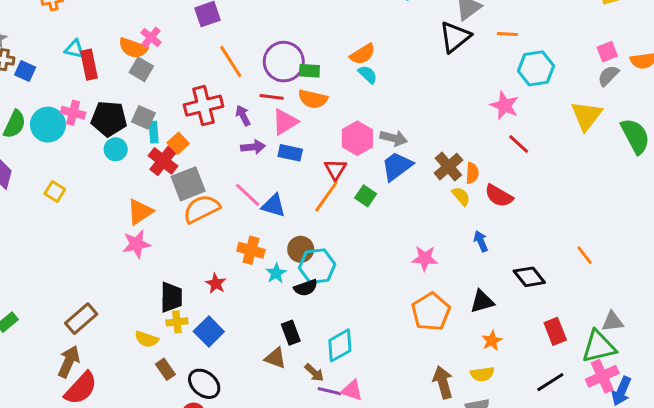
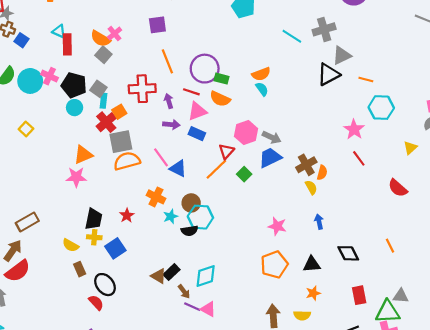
yellow triangle: (586, 116) -> (410, 148), size x0.6
red semicircle: (499, 196) -> (398, 188), moved
black rectangle: (291, 333) -> (172, 272), moved, turned 56

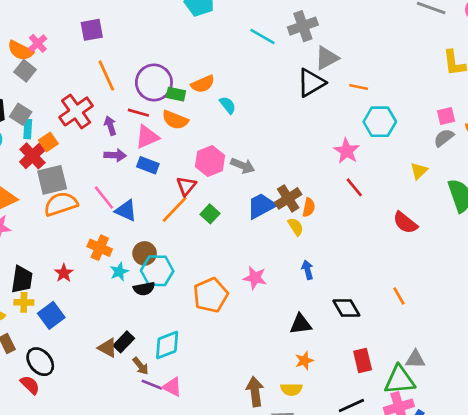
orange semicircle: (261, 74) -> (203, 84), moved
red cross: (142, 89) -> (76, 111), turned -30
blue trapezoid: (270, 158) -> (261, 206), moved
orange pentagon: (274, 265) -> (211, 295), moved

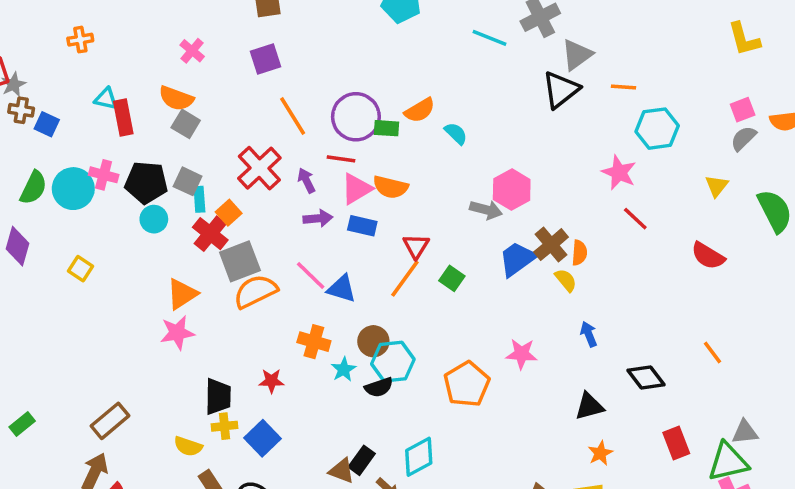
pink cross: (38, 43) -> (192, 51), moved
orange semicircle: (175, 120) -> (390, 187), moved
pink hexagon: (210, 161) -> (512, 189), moved
red star: (64, 273) -> (271, 381), turned -30

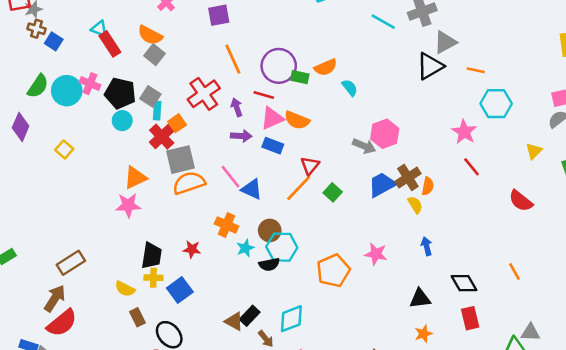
red rectangle: (123, 118) -> (110, 44), turned -30
red rectangle: (676, 443) -> (470, 318), moved

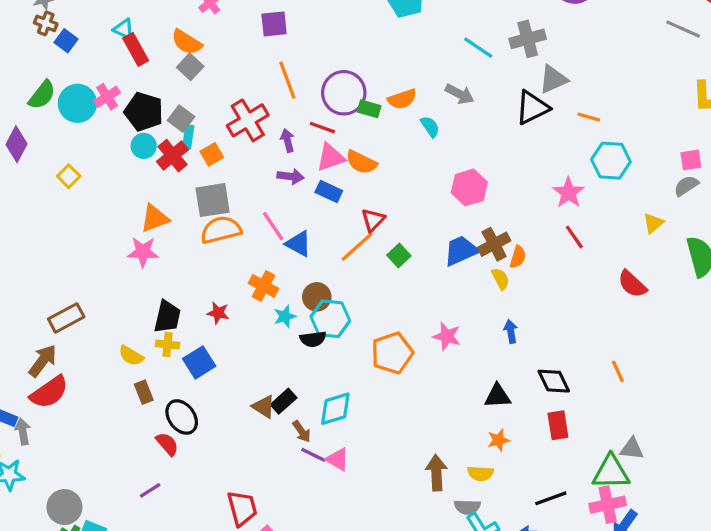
pink cross: (90, 84) -> (107, 97), turned 30
red cross: (162, 137) -> (173, 156), moved
gray arrow: (364, 146) -> (460, 94), moved

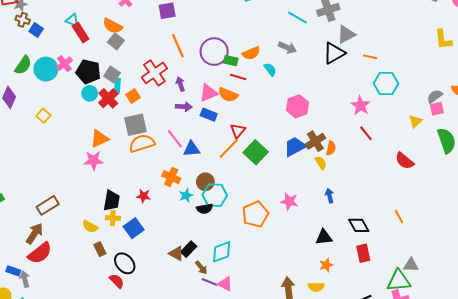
red line: (322, 128) -> (238, 77), moved
pink square: (691, 160) -> (437, 109), moved
blue triangle: (298, 244) -> (192, 149), turned -30
green square: (399, 256) -> (256, 152), size x1.6

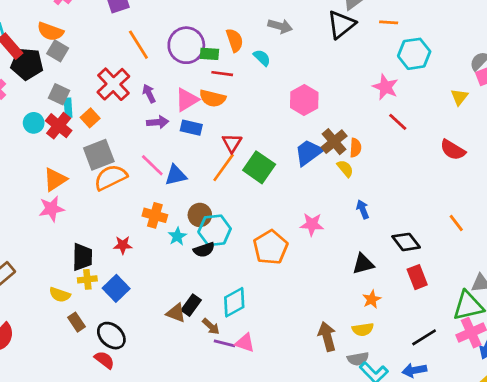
orange semicircle: (251, 53) -> (235, 40), turned -78
black pentagon: (88, 72) -> (27, 64), moved

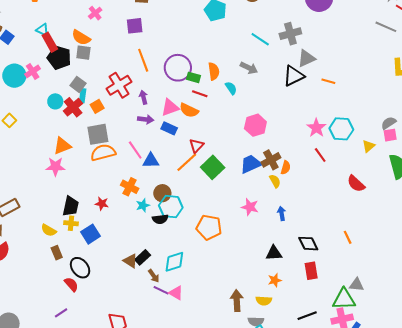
gray square: (58, 51) -> (83, 53), turned -35
cyan hexagon: (414, 54) -> (341, 129), moved
pink star: (312, 224) -> (250, 207), moved
orange pentagon: (271, 247) -> (209, 227), turned 30

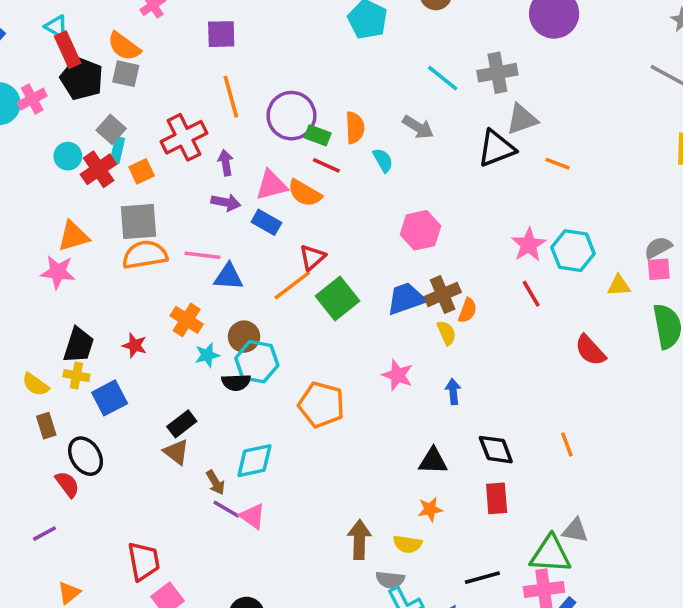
yellow triangle: (369, 146) -> (619, 286), turned 32
pink line: (135, 150) -> (203, 255), turned -54
black rectangle: (143, 257) -> (182, 424), moved

